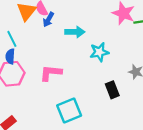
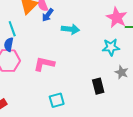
cyan star: (99, 52) -> (111, 47), moved
cyan square: (69, 110) -> (57, 100), size x0.7

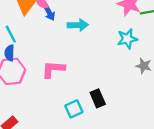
blue arrow: (48, 15) -> (49, 13), turned -56
black rectangle: (98, 86) -> (98, 98), moved

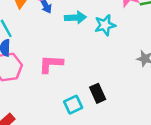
cyan star: (127, 39) -> (105, 25), moved

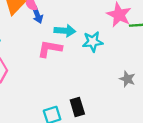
pink L-shape: (51, 64) -> (50, 49), moved

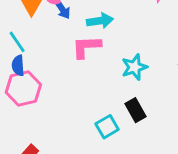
cyan star: (93, 42) -> (134, 67), moved

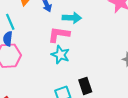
cyan star: (134, 67) -> (60, 55), moved, turned 30

